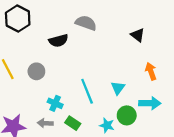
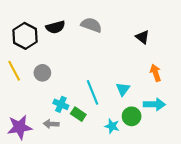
black hexagon: (18, 19) -> (25, 36), moved
black semicircle: (58, 41) -> (55, 27), moved
green rectangle: (73, 123) -> (78, 114), moved

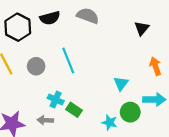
black triangle: (142, 37) -> (142, 28), turned 32
cyan line: (92, 92) -> (68, 60), moved

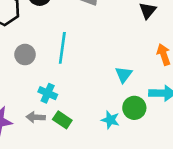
cyan line: (68, 60) -> (62, 48), turned 30
green rectangle: (74, 110) -> (62, 120), moved

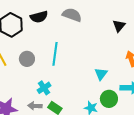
cyan cross: (48, 93) -> (44, 88), turned 32

